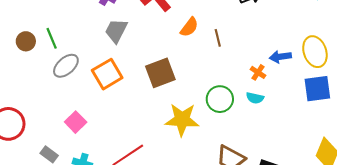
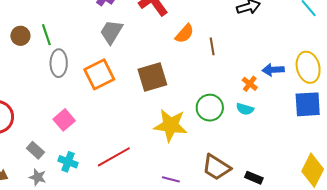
gray ellipse: (66, 66) -> (59, 63), turned -52

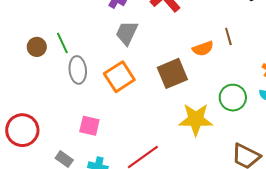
orange semicircle: (185, 34) -> (203, 49), moved, turned 35
pink square: (64, 120) -> (89, 126), turned -30

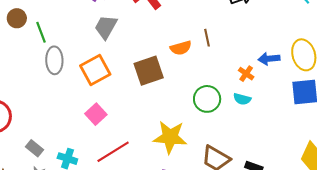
brown circle: (37, 47) -> (17, 18), moved
yellow star: (196, 119) -> (170, 137), moved
pink square: (89, 126) -> (96, 114), moved, turned 30

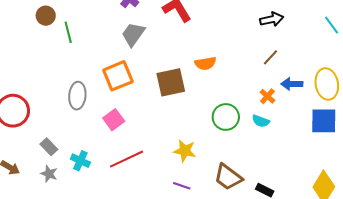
brown line: (207, 38) -> (271, 57), moved, turned 48
gray ellipse: (54, 60) -> (77, 96), moved
yellow star: (170, 137) -> (185, 151), size x0.7

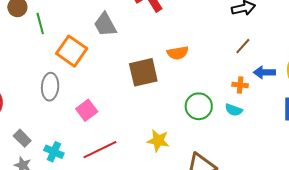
gray trapezoid: (133, 34) -> (105, 25), turned -64
orange square: (118, 76) -> (72, 51), moved, turned -32
orange cross: (267, 96) -> (240, 85), turned -35

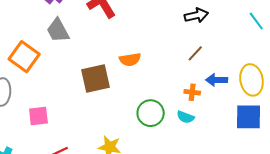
pink square: (87, 110) -> (38, 116), turned 30

